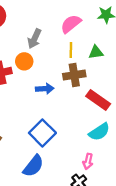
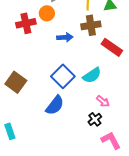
cyan semicircle: (99, 132) -> (92, 75), moved
pink arrow: (88, 161) -> (103, 101), turned -64

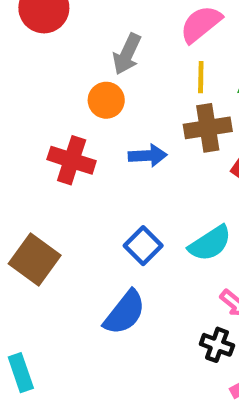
red cross: (26, 23) -> (72, 160), moved, turned 30
blue square: (63, 76) -> (143, 246), size x0.7
black cross: (95, 119) -> (217, 345), turned -32

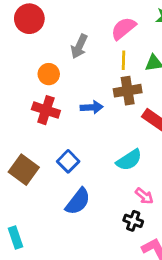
orange circle: (106, 100) -> (49, 74), moved
blue square: (143, 246) -> (68, 161), moved

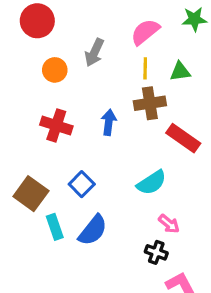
orange circle: (49, 74) -> (55, 70), moved
blue arrow: (92, 107) -> (109, 122), turned -80
cyan rectangle: (15, 237) -> (55, 227), moved

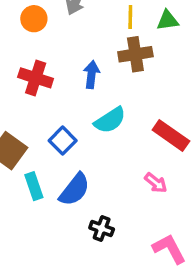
red rectangle: (183, 138) -> (171, 135), moved
cyan semicircle: (152, 183) -> (110, 120), moved
black cross: (156, 252) -> (102, 228), moved

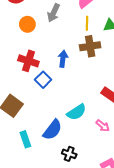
cyan semicircle: (110, 120) -> (77, 112), moved
blue square: (63, 141) -> (43, 80), moved
cyan rectangle: (34, 186) -> (25, 139), moved

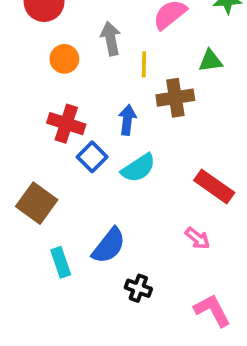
gray arrow: (54, 13) -> (111, 39), turned 144
yellow line: (87, 23) -> (144, 64), moved
cyan semicircle: (77, 112) -> (138, 168), moved

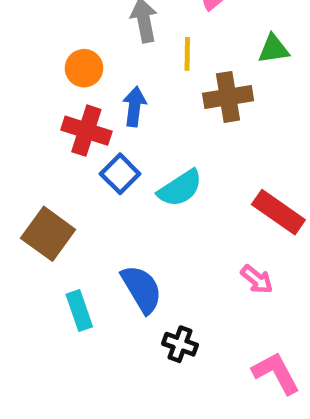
orange circle: (64, 59) -> (84, 68), moved
blue arrow: (127, 120) -> (134, 107), moved
blue semicircle: (109, 246) -> (142, 289), turned -69

